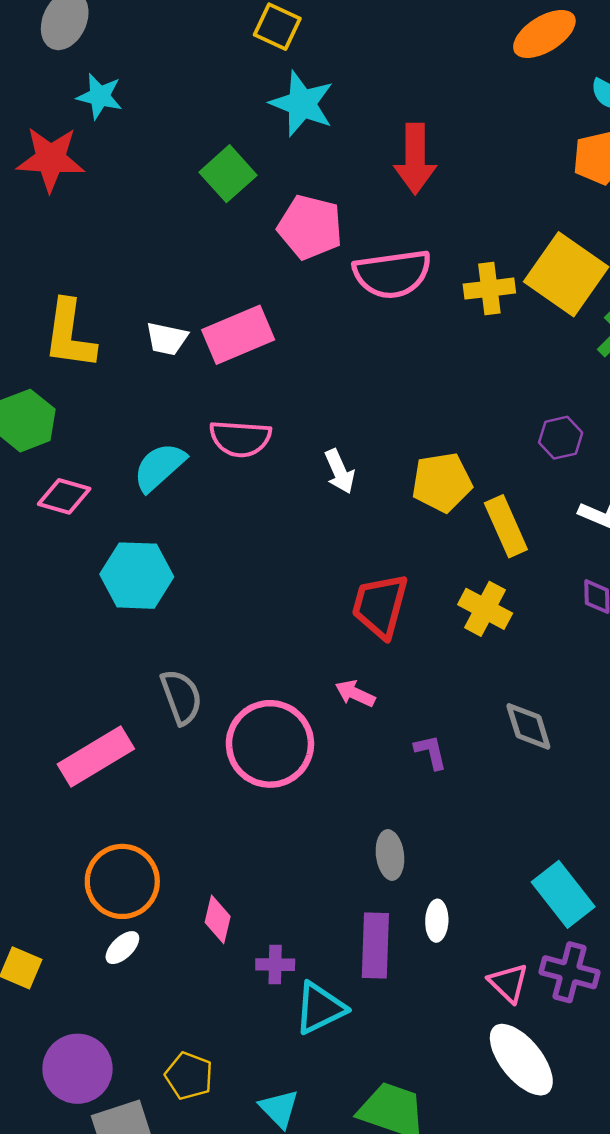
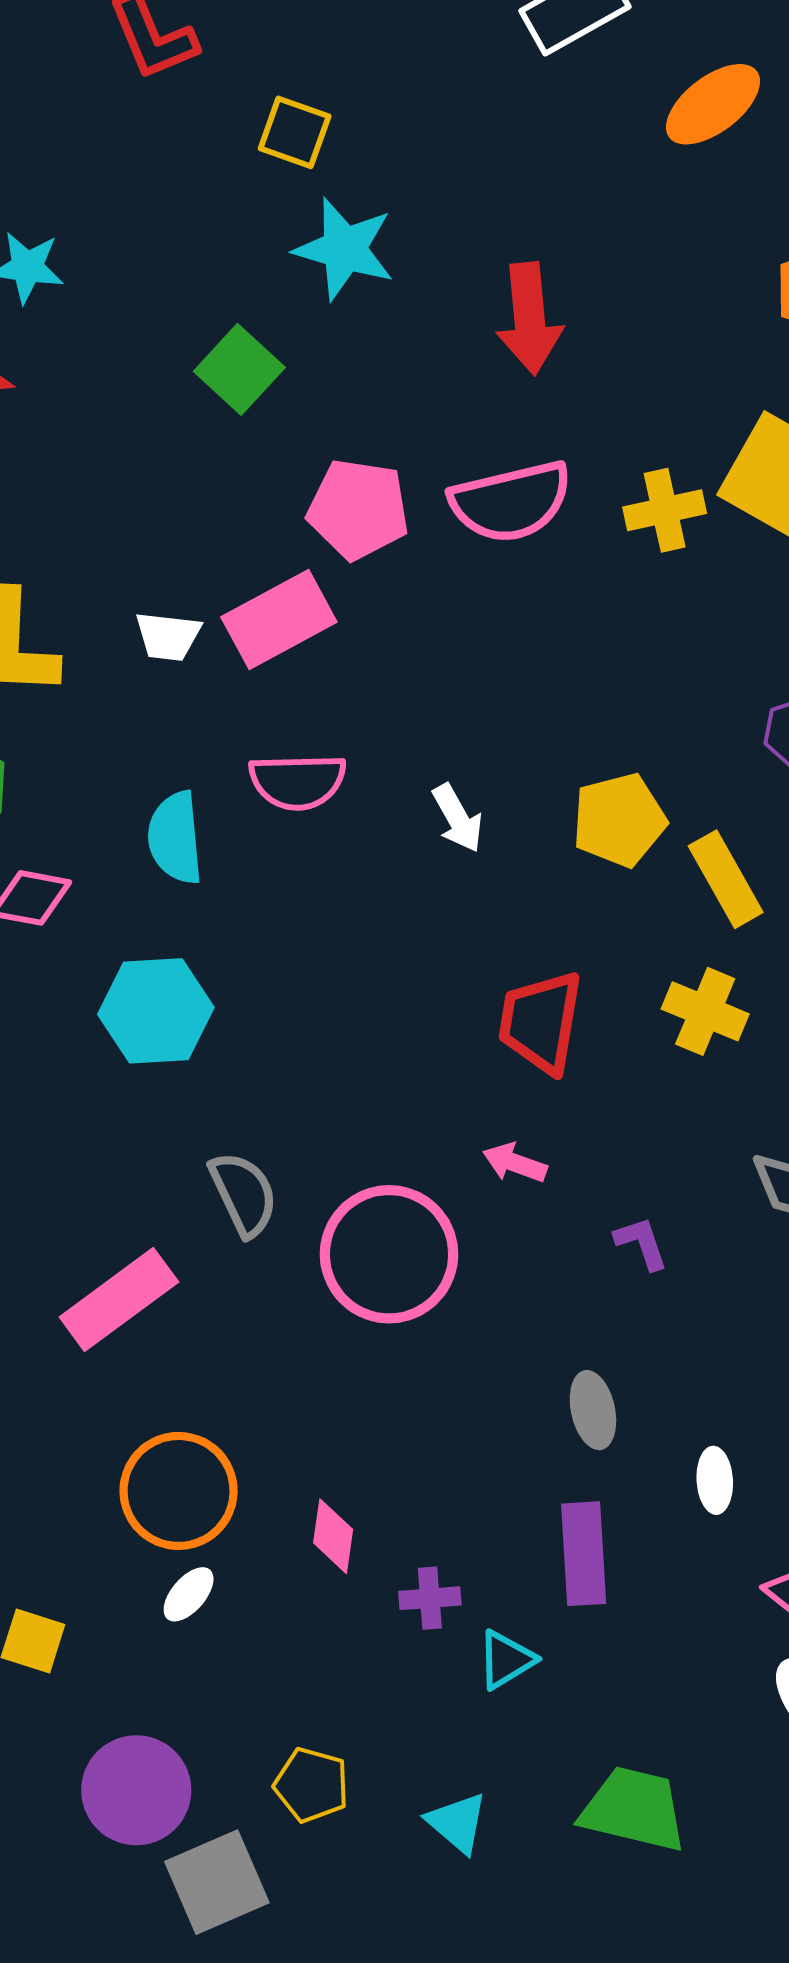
pink pentagon: (310, 227) -> (358, 509), moved
cyan semicircle: (159, 467) -> (175, 838), turned -48
white ellipse: (437, 921) -> (715, 1480), moved
cyan triangle: (320, 1008) -> (506, 1660), size x0.7

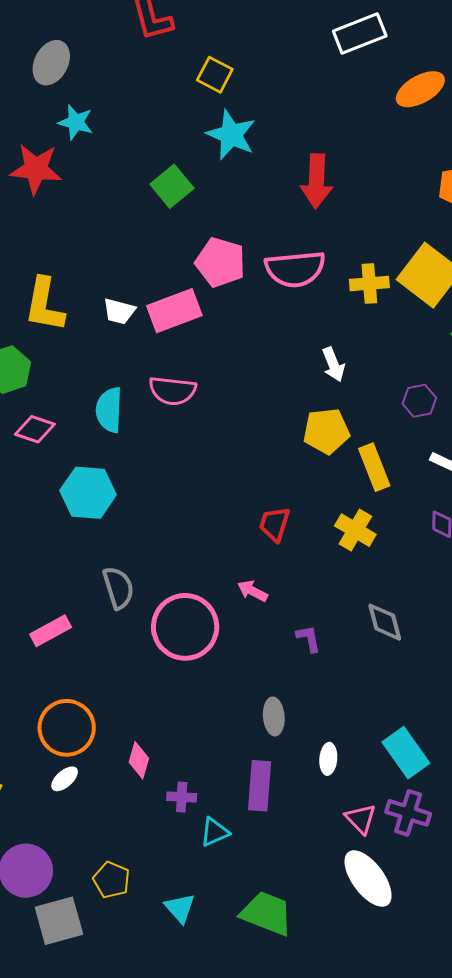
white arrow: (458, 818) -> (333, 364), moved
red trapezoid: (541, 1022) -> (275, 524), size x0.7
pink rectangle: (119, 1300) -> (51, 631), size x0.7

